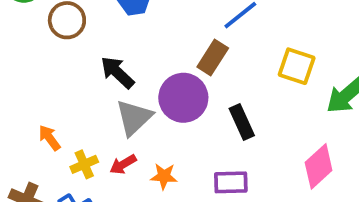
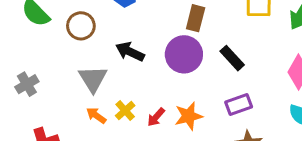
gray triangle: (134, 117) -> (93, 79), moved
yellow cross: (84, 164) -> (125, 111), moved
orange star: (164, 176) -> (189, 116), size x1.4

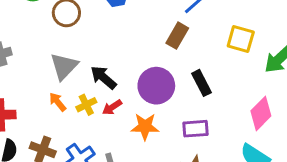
black arrow: (130, 52) -> (103, 77), moved
purple circle: (184, 54) -> (156, 86), moved
red arrow: (156, 117) -> (112, 107), moved

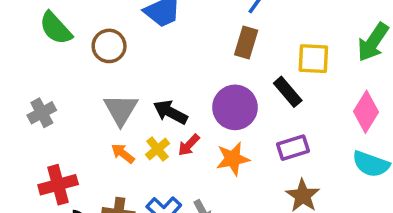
yellow square: (241, 39) -> (313, 59), moved

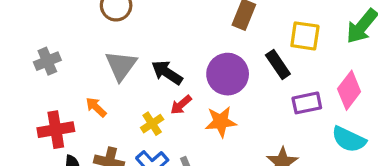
purple rectangle: (293, 148) -> (307, 103), moved
yellow cross: (157, 149) -> (152, 124), moved
orange arrow: (123, 153) -> (96, 107), moved

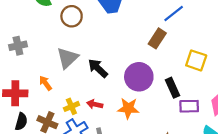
black rectangle: (278, 64) -> (173, 88), moved
red arrow: (181, 105) -> (95, 104), moved, turned 42
yellow cross: (152, 124) -> (71, 106), moved

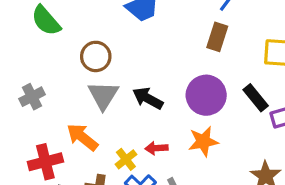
brown circle: (72, 16) -> (96, 56), moved
orange arrow: (45, 83) -> (82, 137), size x1.5

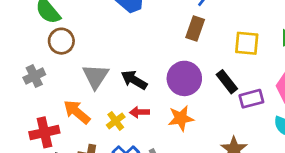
brown circle: (96, 56) -> (61, 41), moved
red arrow: (156, 148) -> (140, 112), moved
yellow cross: (126, 159) -> (116, 121), moved

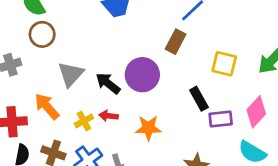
purple circle: (184, 78) -> (142, 75), moved

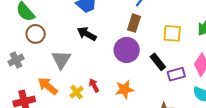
purple circle: (142, 75) -> (127, 50), moved
black arrow: (108, 83) -> (87, 34), moved
red arrow: (109, 116) -> (94, 85), turned 64

